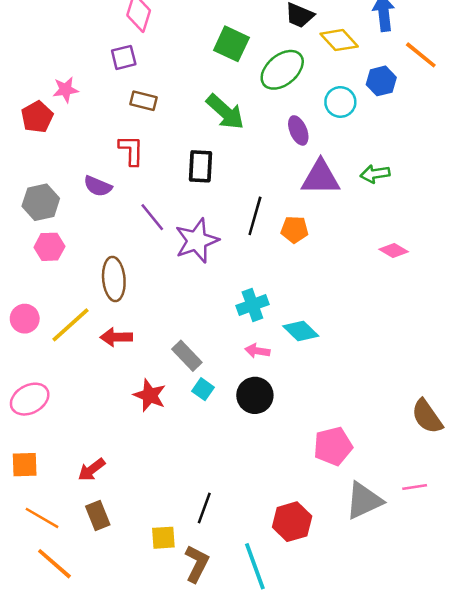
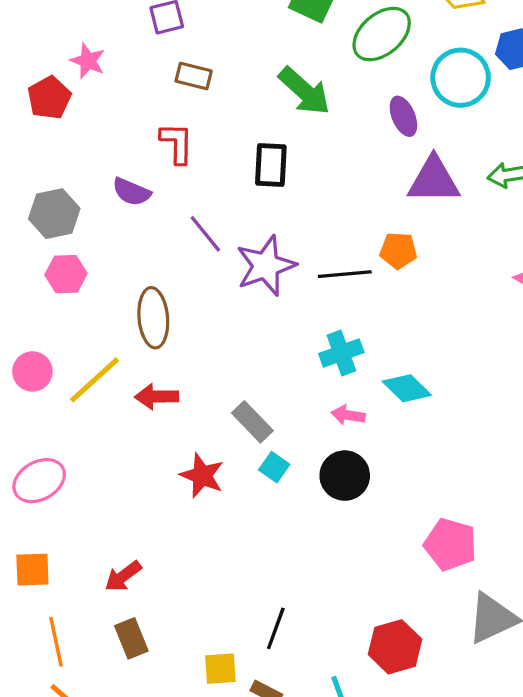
pink star: (66, 90) -> (88, 61), turned 30
cyan circle: (340, 102) -> (461, 78), size x1.4
black line: (255, 216) -> (345, 274), moved, turned 69
pink pentagon: (333, 446) -> (450, 544), turned 30
orange line: (42, 518) -> (56, 642), turned 48

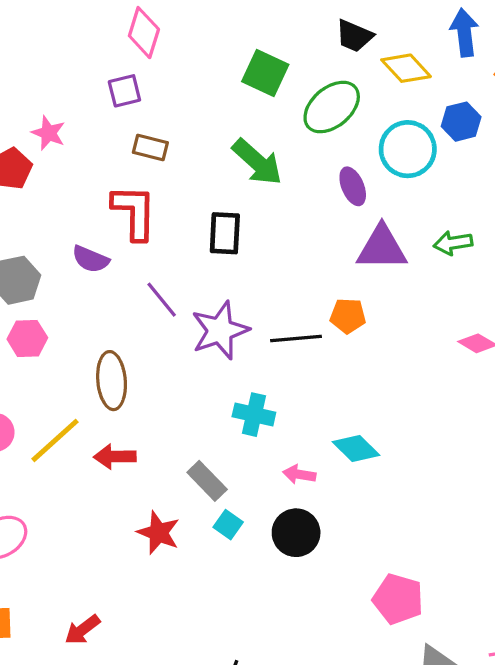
red L-shape: (177, 143) -> (134, 212), size x1.4
cyan cross: (341, 353) -> (254, 415), moved, turned 33

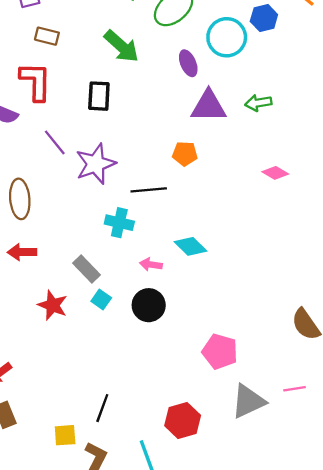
black line: (296, 338) -> (149, 190), moved

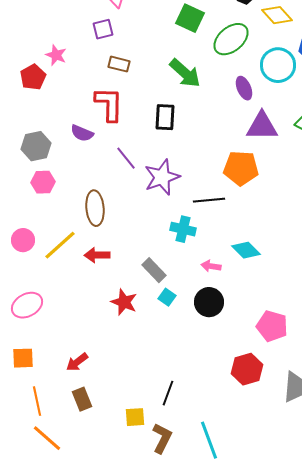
orange pentagon: (185, 154) -> (241, 168), size x1.6
pink pentagon: (220, 352) -> (272, 326), moved
red hexagon: (183, 420) -> (247, 369), moved

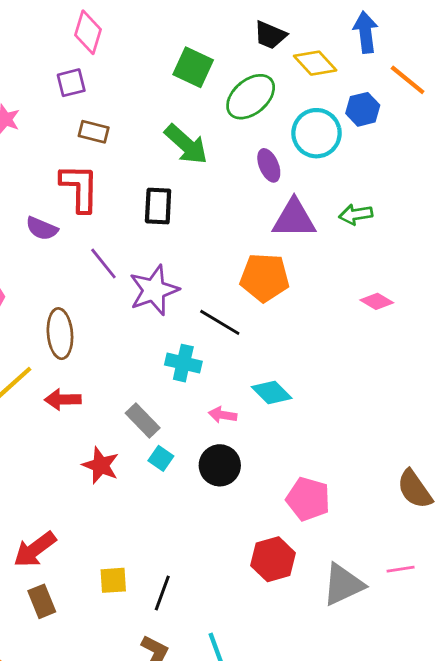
black line: (209, 200) -> (220, 322), turned 36
red arrow: (77, 362) -> (35, 549), size x1.4
yellow square: (135, 417) -> (113, 580), moved

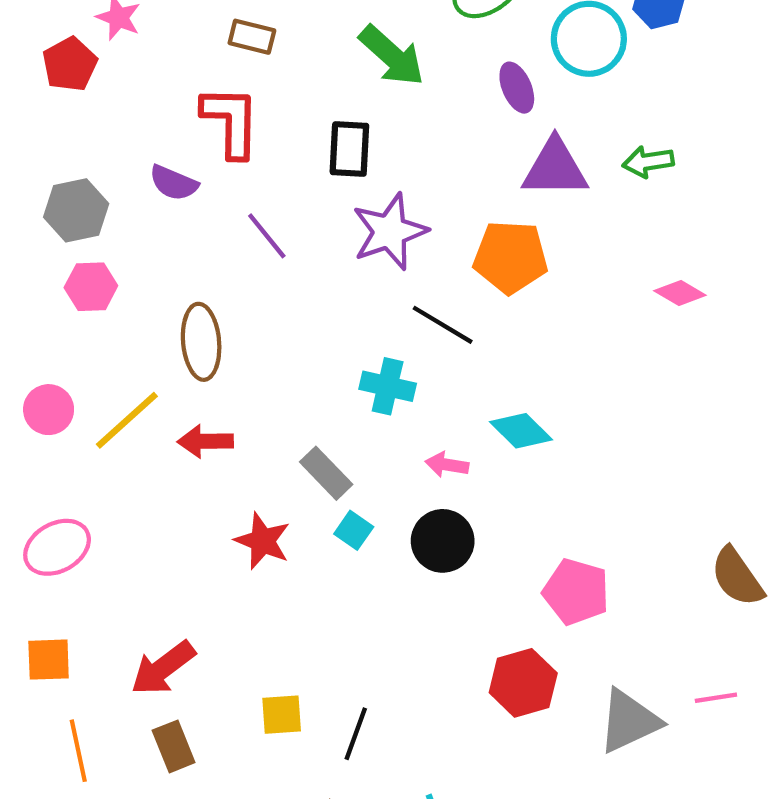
purple star: (154, 290) -> (390, 232), moved

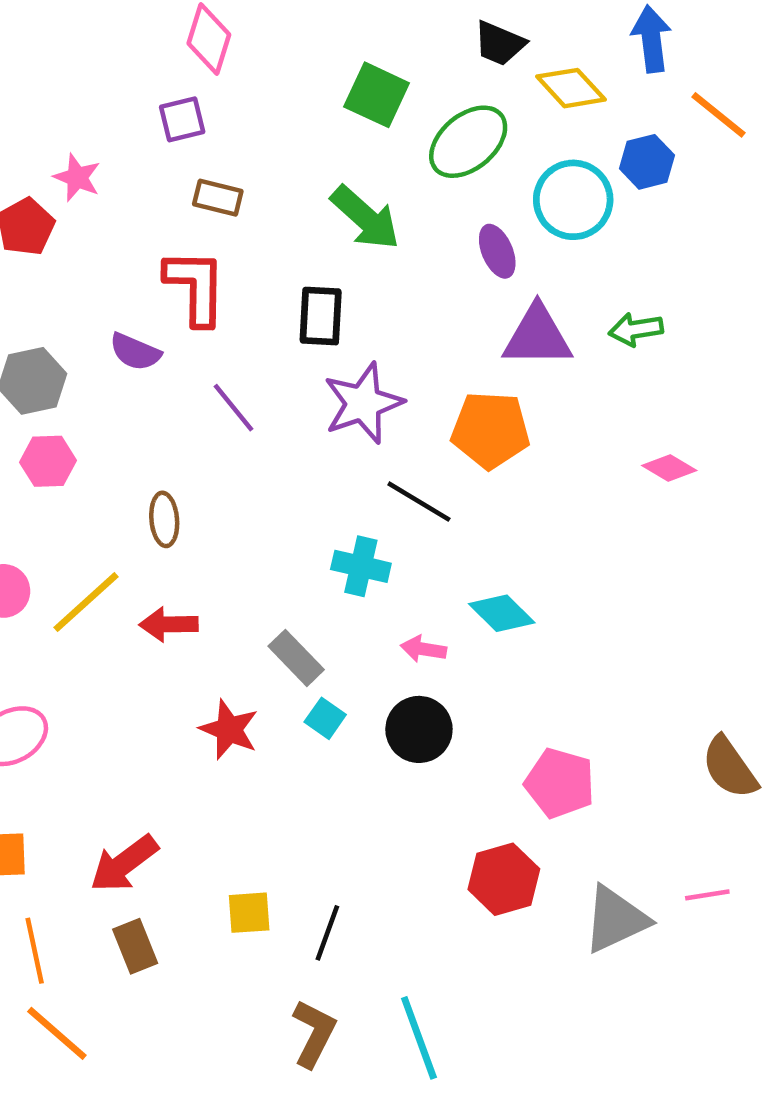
brown ellipse: (201, 342) -> (164, 519), size x0.7

